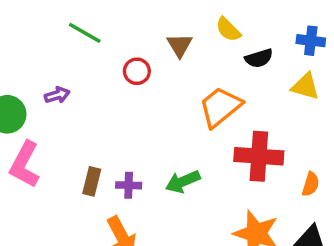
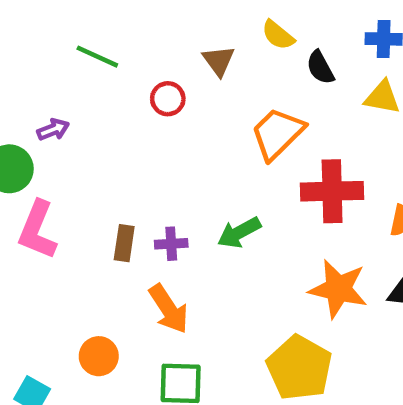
black semicircle: (259, 58) -> (320, 67), turned 84
purple arrow: (57, 95) -> (53, 129), moved

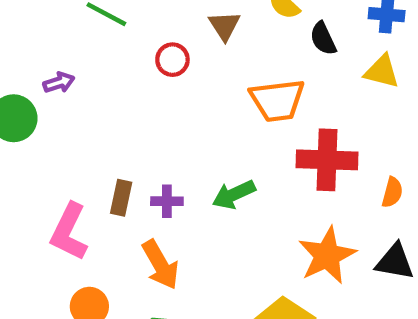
orange trapezoid: (278, 134) -> (277, 100), turned -146
pink L-shape: (37, 230) -> (69, 232), moved
orange star: (338, 289) -> (327, 255), turned 30

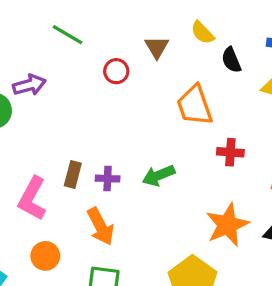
purple arrow: (59, 83) -> (29, 85), size x1.4
orange trapezoid: (277, 100) -> (195, 105), turned 75
red cross: (327, 160) -> (230, 152), size x0.6

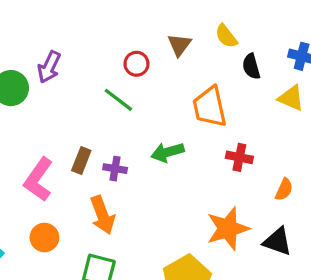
green line: (68, 35) -> (118, 100), moved
purple arrow: (29, 85) -> (49, 67), turned 124
green arrow: (159, 176) -> (168, 152), moved

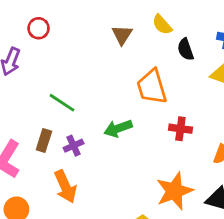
red circle: (136, 64) -> (39, 28), moved
green line: (118, 100) -> (62, 103), moved
purple cross: (115, 169) -> (74, 146), turned -30

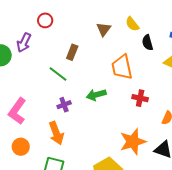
brown rectangle: (44, 141) -> (72, 52), moved

